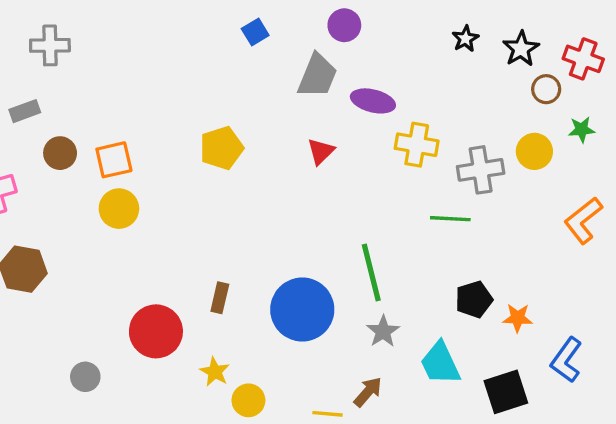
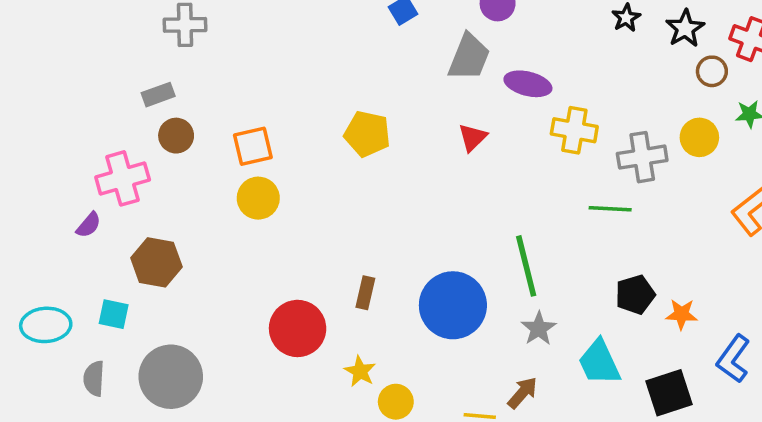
yellow pentagon: (222, 148) -> (367, 134), turned 30
brown circle: (60, 153) -> (176, 136), moved
gray circle: (85, 377) -> (171, 377), moved, size x2.0

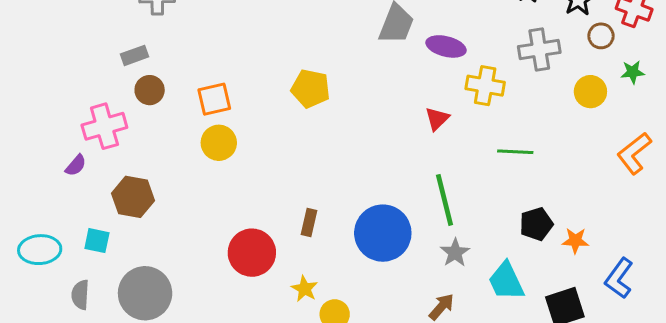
red triangle: (473, 137) -> (437, 119), moved
gray cross: (642, 157) -> (539, 49), moved

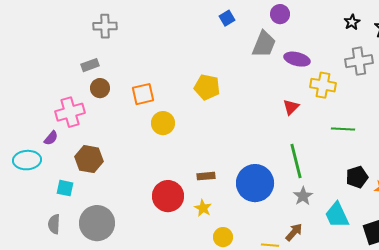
yellow circle: (219, 143) -> (163, 123), moved
brown rectangle: (309, 223) -> (206, 176), turned 72
cyan ellipse: (40, 250) -> (27, 160), moved
yellow star: (305, 289) -> (203, 208), moved

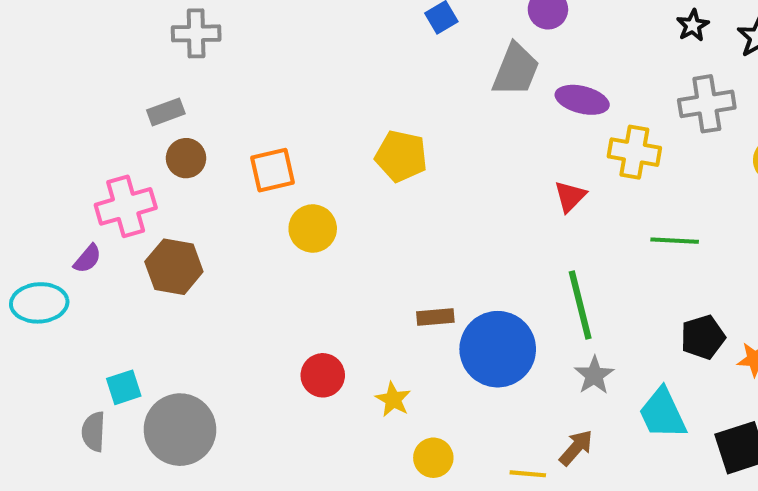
brown hexagon: (89, 159) -> (174, 267), moved
brown rectangle: (206, 176) -> (435, 317), moved
cyan square: (65, 188) -> (124, 387), moved, turned -30
red circle: (168, 196) -> (323, 375), size x0.7

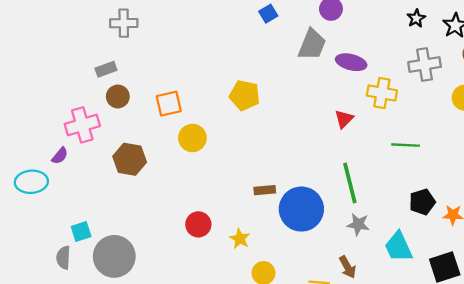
brown hexagon: (174, 267) -> (130, 159), moved
gray star: (594, 375) -> (358, 224), turned -30
brown arrow: (576, 448) -> (348, 267), turned 110

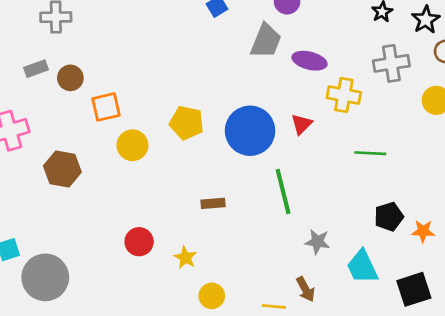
yellow pentagon: (245, 95) -> (187, 123), moved
brown circle: (118, 97) -> (70, 78), moved
green line: (350, 183) -> (283, 191), moved
blue circle: (301, 209) -> (250, 131), moved

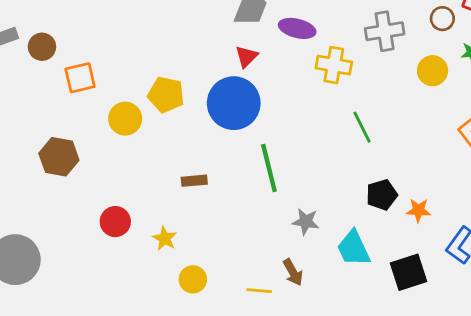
red triangle: (302, 124) -> (246, 57), moved
yellow circle: (132, 145) -> (125, 119), moved
green line: (370, 153) -> (362, 127), turned 60
brown hexagon: (62, 169) -> (59, 157), moved

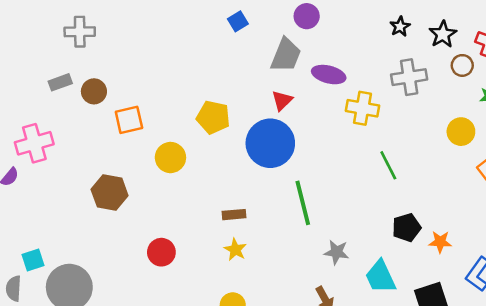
yellow circle: (433, 71) -> (461, 132), moved
yellow pentagon: (166, 95) -> (213, 117), moved
yellow star: (165, 238) -> (235, 250), moved

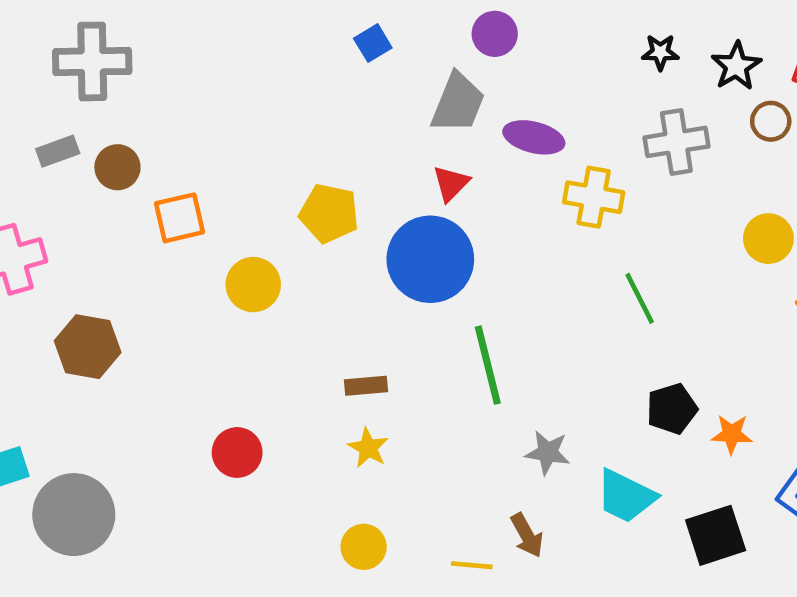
black star: (400, 27) -> (660, 52), turned 30
gray cross: (80, 32) -> (92, 61), size x1.4
brown hexagon: (110, 193) -> (88, 347), moved
cyan trapezoid: (381, 277) -> (626, 496), turned -39

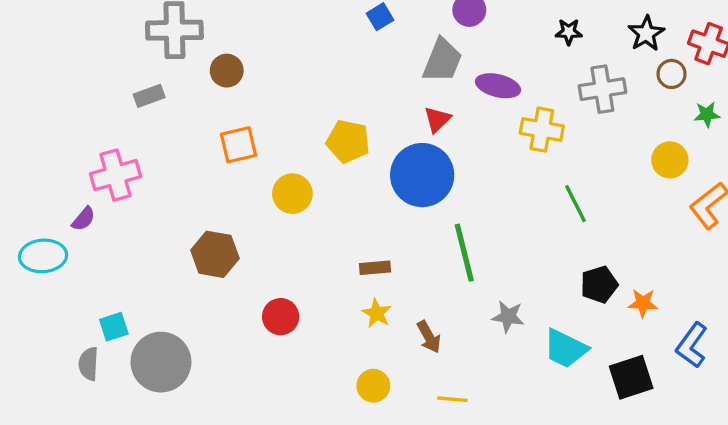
black star: (660, 52) -> (569, 32), moved
brown circle: (117, 167) -> (227, 71), moved
brown hexagon: (88, 347) -> (215, 254), moved
brown arrow: (527, 535) -> (429, 337), moved

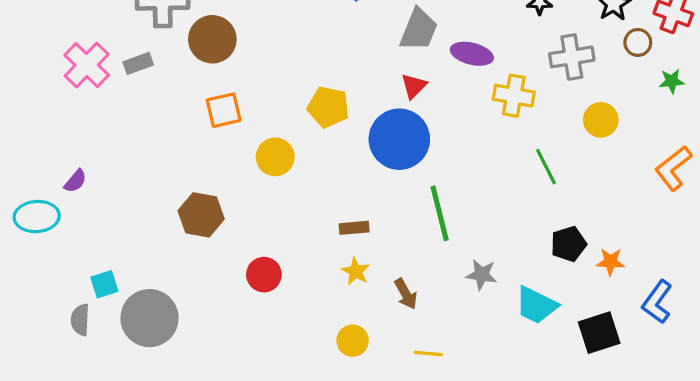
brown circle: (227, 71) -> (212, 39), size x1.5
yellow circle: (670, 160) -> (601, 120), moved
pink cross: (115, 175) -> (87, 65), moved, turned -30

